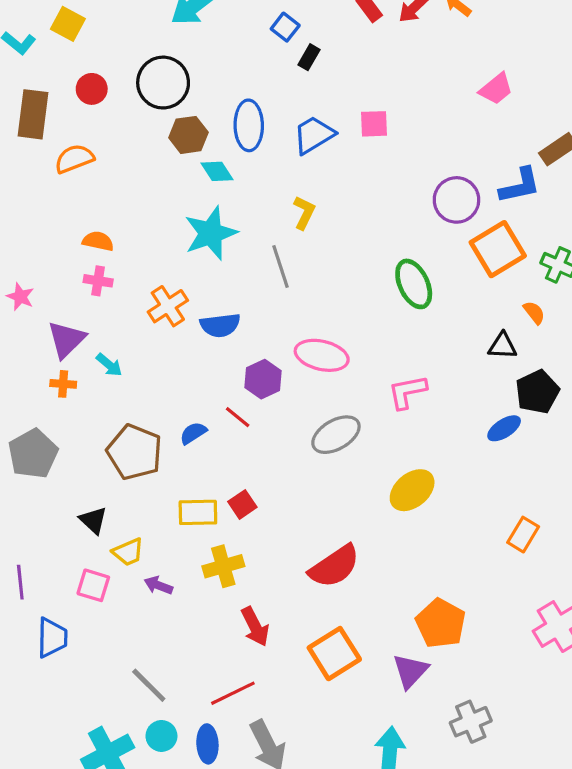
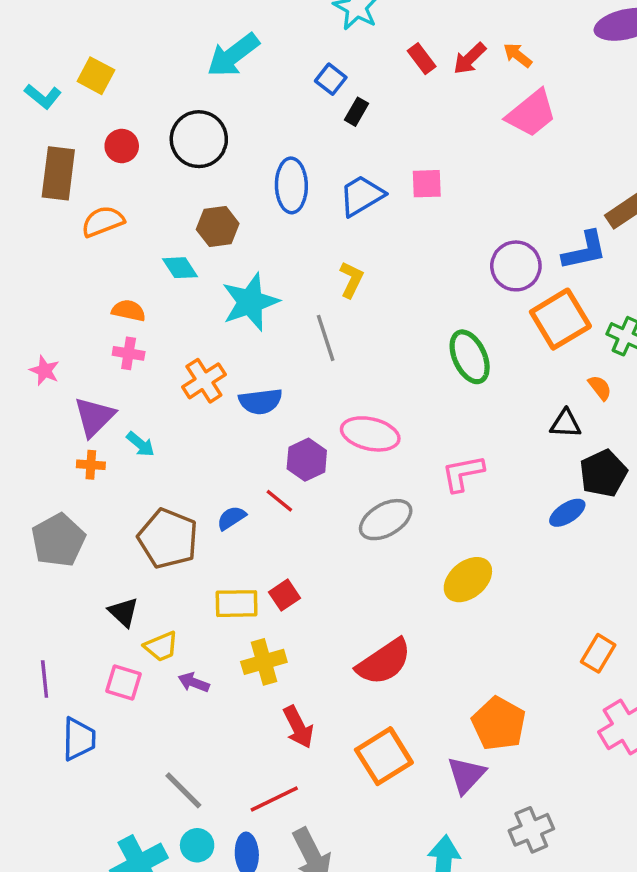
pink trapezoid: (496, 89) -> (531, 113), moved, size x1.4
brown hexagon: (188, 135) -> (218, 227), moved
cyan diamond: (217, 171) -> (180, 268), moved
orange rectangle: (523, 535) -> (598, 653), moved

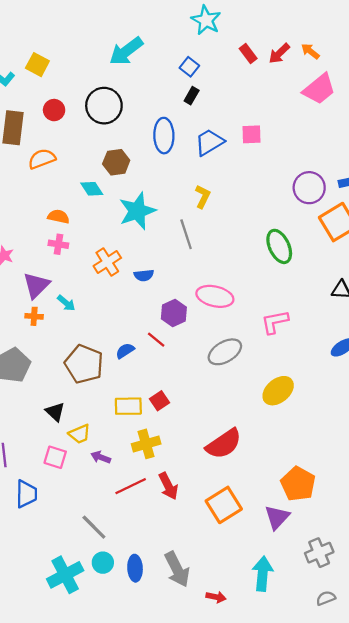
black rectangle: (356, 112) -> (192, 96), moved
blue semicircle: (261, 401) -> (144, 275), size x0.7
red line: (274, 799) -> (131, 486), moved

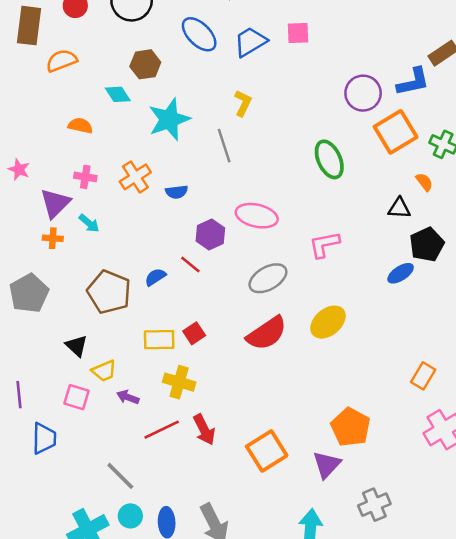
blue ellipse: (164, 136) -> (199, 34), turned -44
pink cross: (58, 244) -> (85, 177), moved
yellow cross: (146, 444) -> (179, 382), turned 32
red semicircle: (224, 444) -> (267, 333), moved

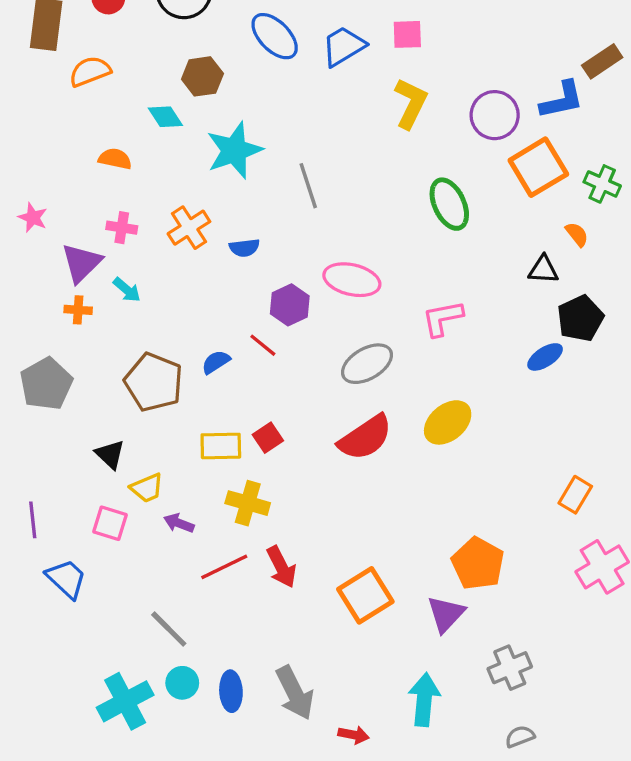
yellow L-shape: (243, 103) -> (411, 103), moved, size x1.4
blue trapezoid: (44, 438) -> (66, 579), turned -48

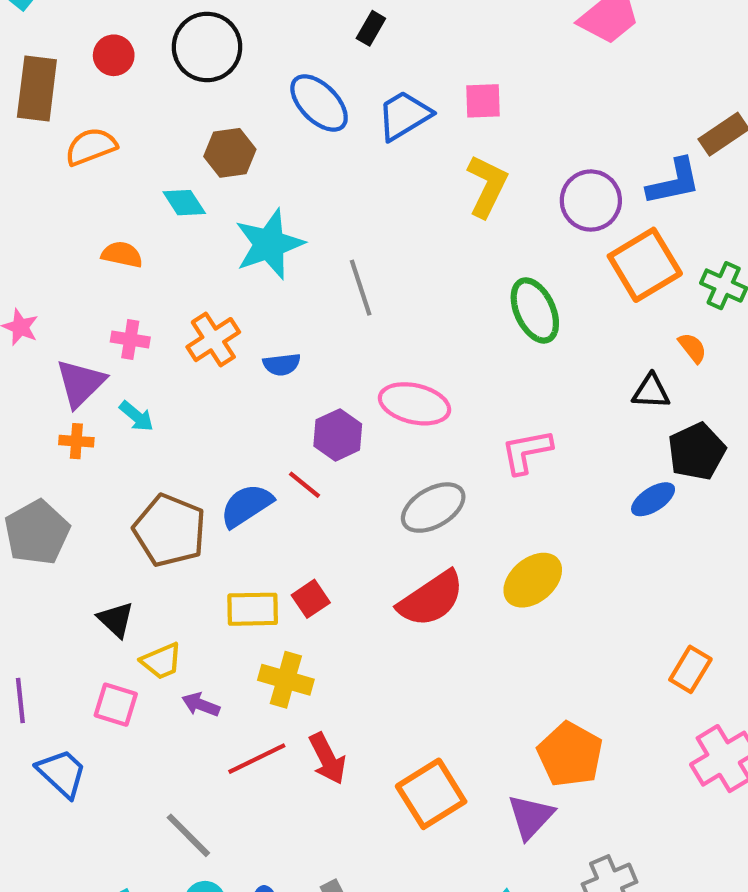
blue semicircle: (216, 362) -> (246, 505), size x1.5

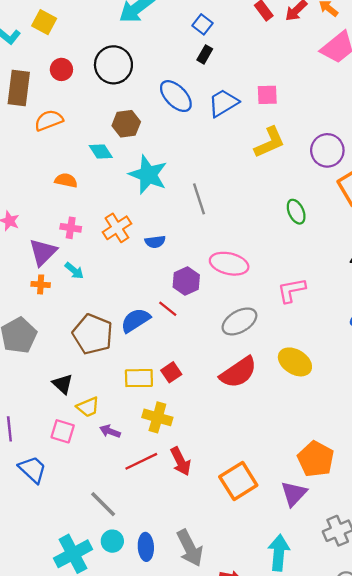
yellow L-shape: (487, 186) -> (270, 142), turned 40
cyan star: (269, 244) -> (148, 175), turned -30
green ellipse: (535, 310) -> (296, 212), size x0.7
yellow ellipse: (533, 580) -> (295, 362), turned 72

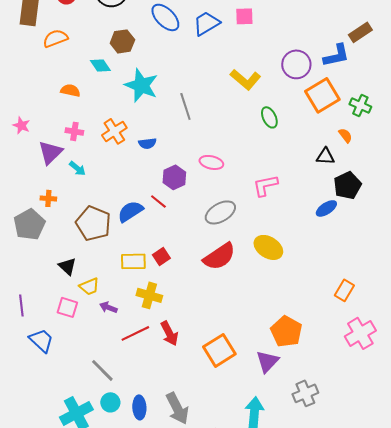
yellow L-shape: (270, 142) -> (245, 79), moved, turned 64
pink ellipse: (229, 264) -> (211, 162), size x0.7
orange cross: (41, 284) -> (48, 198), moved

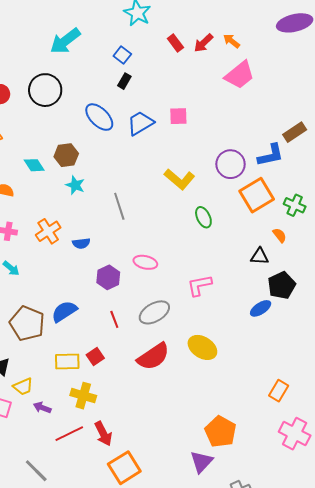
brown hexagon: (122, 41) -> (66, 155), moved
cyan star: (141, 85) -> (75, 185), size x0.6
red line: (158, 201) -> (114, 319), moved, turned 30
pink cross: (360, 333) -> (295, 434), turned -32
orange square: (219, 350) -> (124, 468), moved

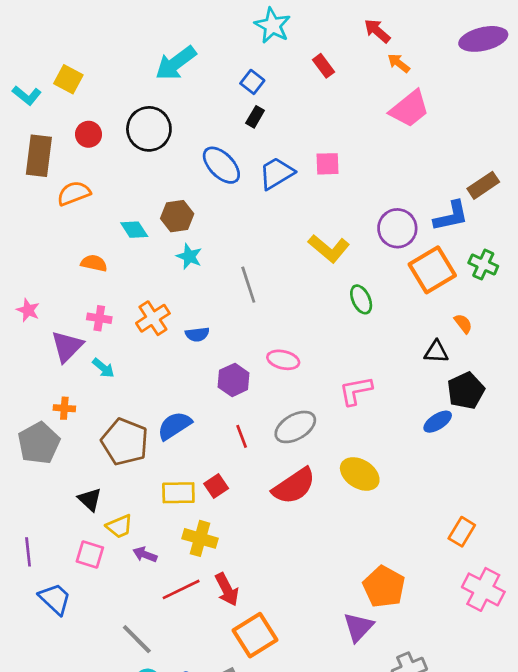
red arrow: (203, 43) -> (377, 31), moved, turned 85
green cross: (295, 205) -> (483, 265), moved

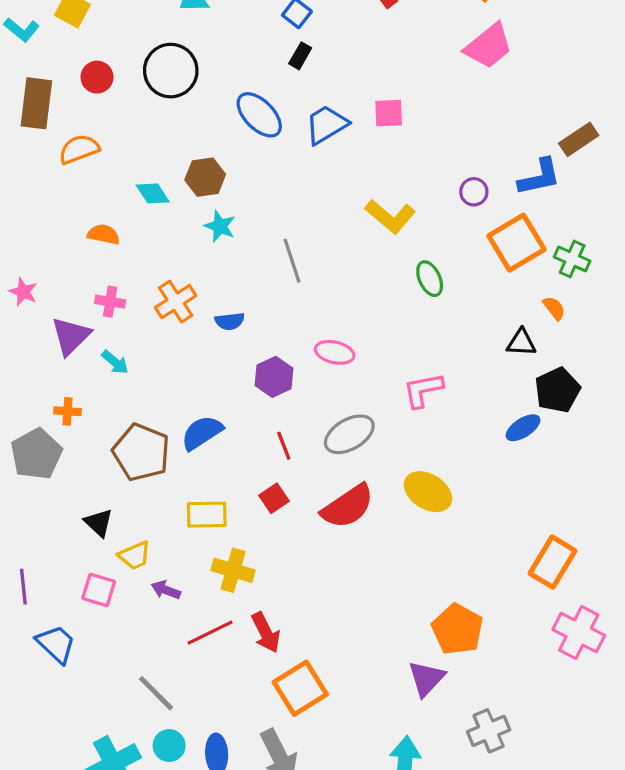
purple circle: (397, 228) -> (474, 192), size x0.6
green cross: (483, 265) -> (572, 259), moved
red square: (216, 486) -> (274, 498), moved
orange rectangle: (462, 532) -> (552, 562), size x1.4

